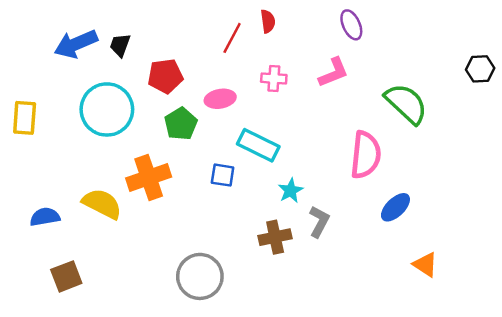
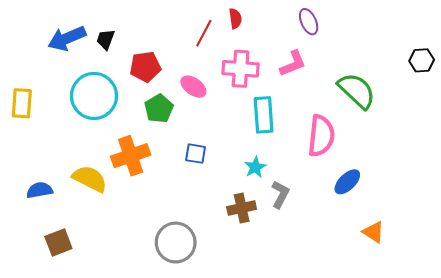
pink cross: (274, 78) -> (241, 69), size x1.6
pink ellipse: (220, 99) -> (193, 87), turned 45
cyan rectangle: (258, 145) -> (264, 115), moved, turned 60

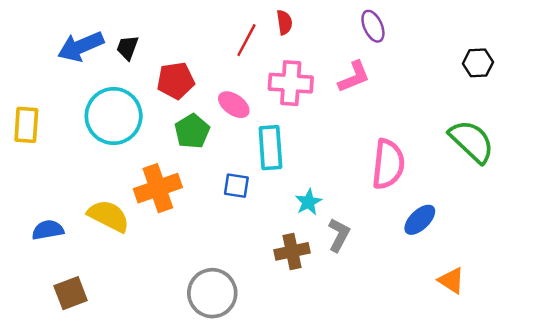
black hexagon: (422, 60) -> (478, 63), moved
green semicircle: (357, 91) -> (472, 141), moved
cyan rectangle: (264, 115) -> (270, 148), moved

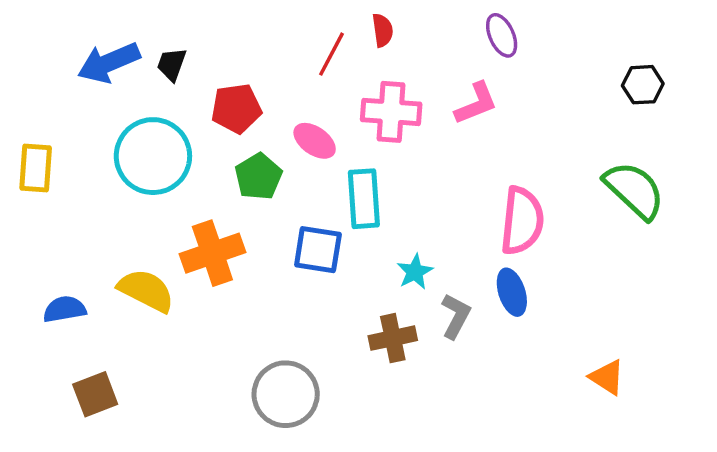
blue square: (236, 186) -> (318, 250), size x1.4
blue ellipse: (420, 220) -> (512, 292), moved, turned -64

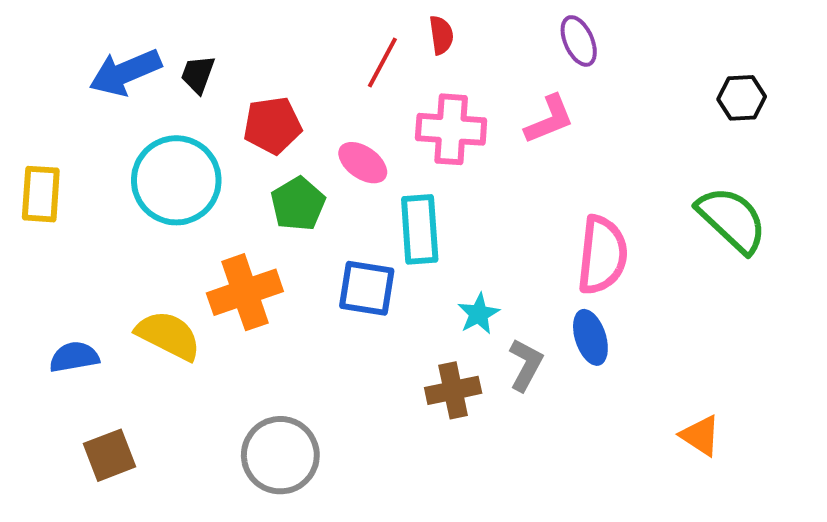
gray circle: (286, 394) -> (280, 455), moved

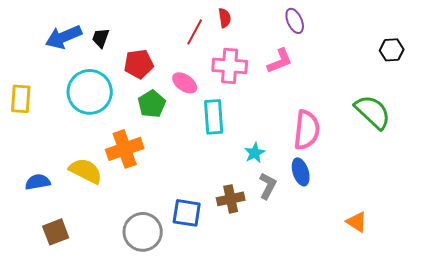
black hexagon: (742, 98) -> (392, 50), moved
blue square: (367, 288) -> (187, 213), moved
cyan star: (479, 314) -> (255, 153), moved

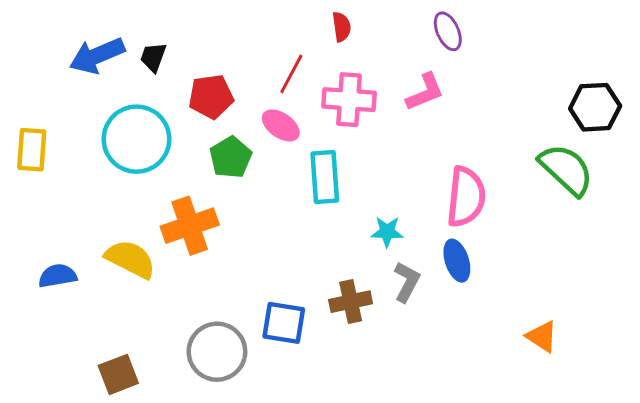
red line: (195, 32) -> (291, 74), moved
black hexagon: (392, 50) -> (595, 107), moved, size x1.4
cyan star: (255, 153) -> (387, 232), turned 30
brown square: (56, 232) -> (118, 374), moved

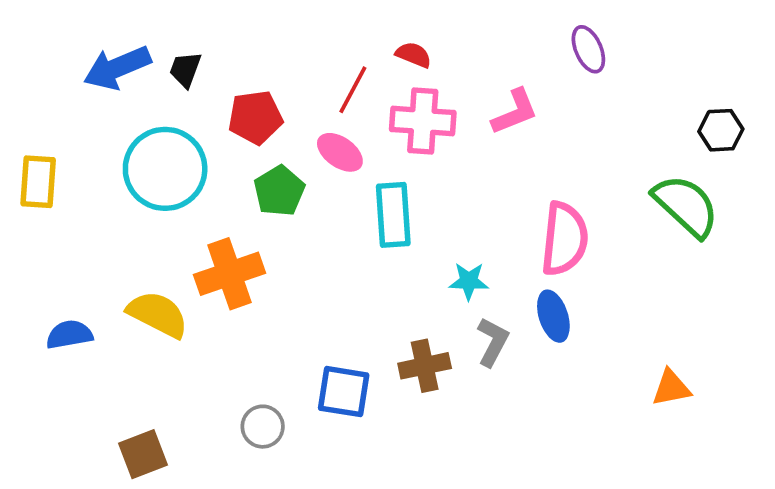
red semicircle: (341, 27) -> (414, 55), moved, turned -60
purple ellipse: (448, 31) -> (588, 49), moved
black hexagon: (595, 107) -> (721, 130), size x0.7
orange triangle: (542, 337) -> (671, 388), moved, turned -44
gray circle: (217, 352) -> (263, 427), size x0.6

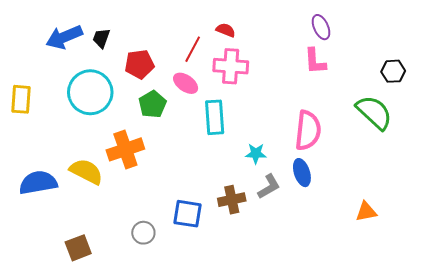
pink L-shape: (515, 112) -> (315, 61), moved, turned 108
blue semicircle: (69, 335) -> (38, 183), size x1.5
gray L-shape: (493, 342) -> (269, 187), turned 32

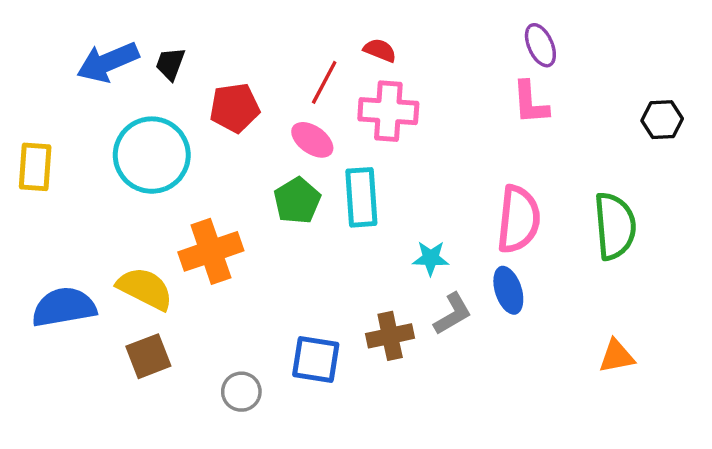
green pentagon: (152, 104) -> (297, 201), moved
green semicircle: (374, 112) -> (615, 226), moved, turned 42
brown square: (78, 248) -> (148, 356), moved

